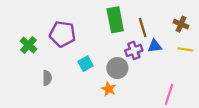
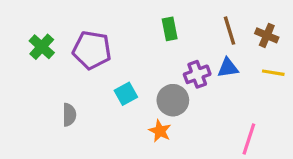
green rectangle: (115, 20) -> (170, 29), size x0.6
brown line: (143, 27) -> (230, 31), moved
green cross: (28, 45) -> (42, 47), moved

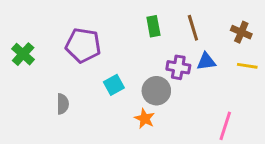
brown line: (230, 31) -> (193, 28), moved
green cross: (42, 47) -> (23, 54), moved
purple cross: (197, 74) -> (178, 67), turned 30

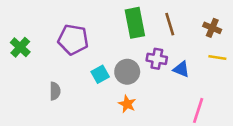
green rectangle: (153, 26) -> (135, 23), size x1.6
blue triangle: (206, 61) -> (181, 69), moved, turned 30
gray circle: (156, 91) -> (127, 72), moved

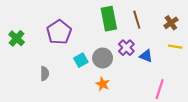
brown cross: (212, 28) -> (171, 23), turned 32
purple pentagon: (73, 40) -> (59, 32), turned 30
purple cross: (157, 59) -> (126, 48), turned 35

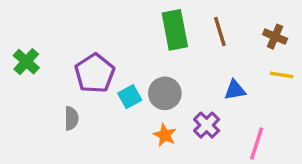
brown cross: (171, 23) -> (275, 37), turned -32
purple pentagon: (59, 32) -> (95, 73), moved
purple cross: (126, 48) -> (207, 125), moved
blue triangle: (146, 56) -> (235, 90), turned -32

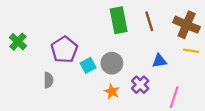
brown cross: (275, 37) -> (187, 25), size x1.6

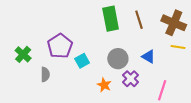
green cross: (18, 42) -> (23, 54), moved
blue triangle: (159, 61) -> (148, 57), turned 40
gray circle: (112, 63) -> (118, 59), moved

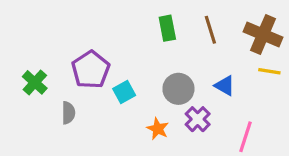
green rectangle: (111, 19) -> (167, 28), size x0.7

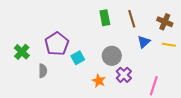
brown cross: (263, 35) -> (165, 22), size x0.7
blue triangle: (225, 86) -> (144, 42), moved, turned 48

